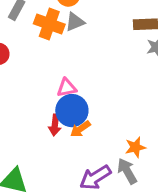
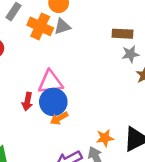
pink triangle: (67, 88) -> (50, 82), size x1.5
red arrow: (55, 125) -> (27, 101), moved

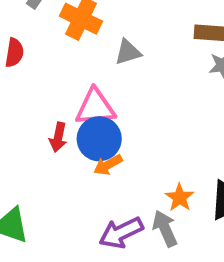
gray triangle: (62, 26) -> (128, 52), moved
orange star: (105, 138) -> (180, 198), turned -30

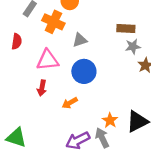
pink triangle: (95, 107) -> (48, 60), moved
blue circle: (99, 139) -> (84, 71), moved

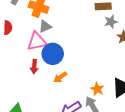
gray triangle: (80, 40) -> (45, 26), moved
blue circle: (84, 71) -> (53, 54), moved

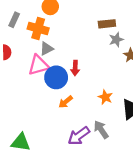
red arrow: (34, 67) -> (75, 68), moved
orange star: (97, 89) -> (105, 97), moved

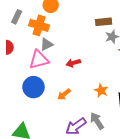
red arrow: (75, 68) -> (73, 63), turned 72
blue circle: (56, 77) -> (33, 87), moved

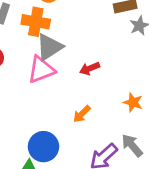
gray triangle: (47, 44) -> (49, 47), size x1.5
blue circle: (33, 87) -> (43, 147), moved

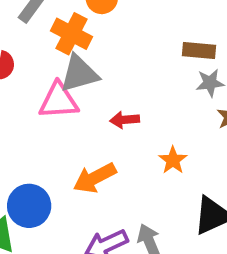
orange star: (133, 102) -> (173, 160), moved
orange arrow: (82, 114) -> (95, 178), size x1.5

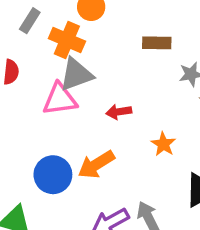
brown rectangle: (199, 51) -> (157, 43), moved
blue circle: (29, 206) -> (53, 175), moved

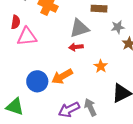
gray triangle: (76, 74) -> (79, 28), moved
pink triangle: (60, 99) -> (27, 37), moved

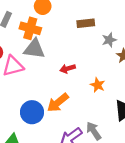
gray triangle: (79, 28) -> (34, 49), moved, turned 35

